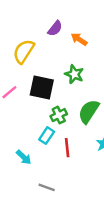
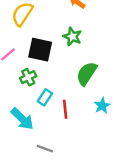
green cross: (59, 115) -> (28, 77), moved
cyan arrow: (24, 157) -> (22, 119), size x1.5

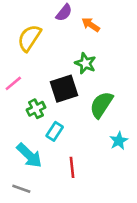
black square: (40, 50) -> (64, 89), moved, turned -30
red line: (65, 109) -> (72, 167), moved
gray line: (45, 149) -> (21, 189), moved

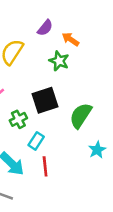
green star: (85, 63) -> (59, 61), moved
red line: (72, 167) -> (45, 166), moved

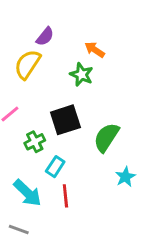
purple semicircle: (45, 28) -> (45, 37), moved

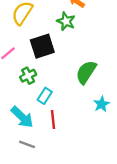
black square: (65, 120) -> (42, 46), moved
gray line: (19, 229) -> (27, 144), moved

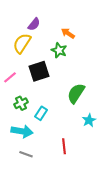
green cross: (28, 76) -> (21, 103), moved
cyan arrow: (22, 117) -> (22, 131), turned -35
red line: (53, 119) -> (64, 146), moved

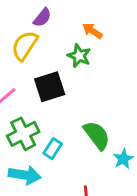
green semicircle: (76, 93) -> (97, 135), moved, turned 110
green cross: (21, 103) -> (23, 134), size x1.5

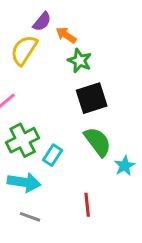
orange arrow: (92, 31) -> (66, 35), moved
black square: (50, 87) -> (92, 98), moved

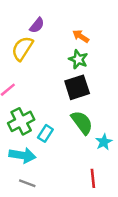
orange arrow: (66, 35) -> (81, 36), moved
green star: (80, 61) -> (78, 59), moved
red line: (87, 205) -> (93, 178), moved

